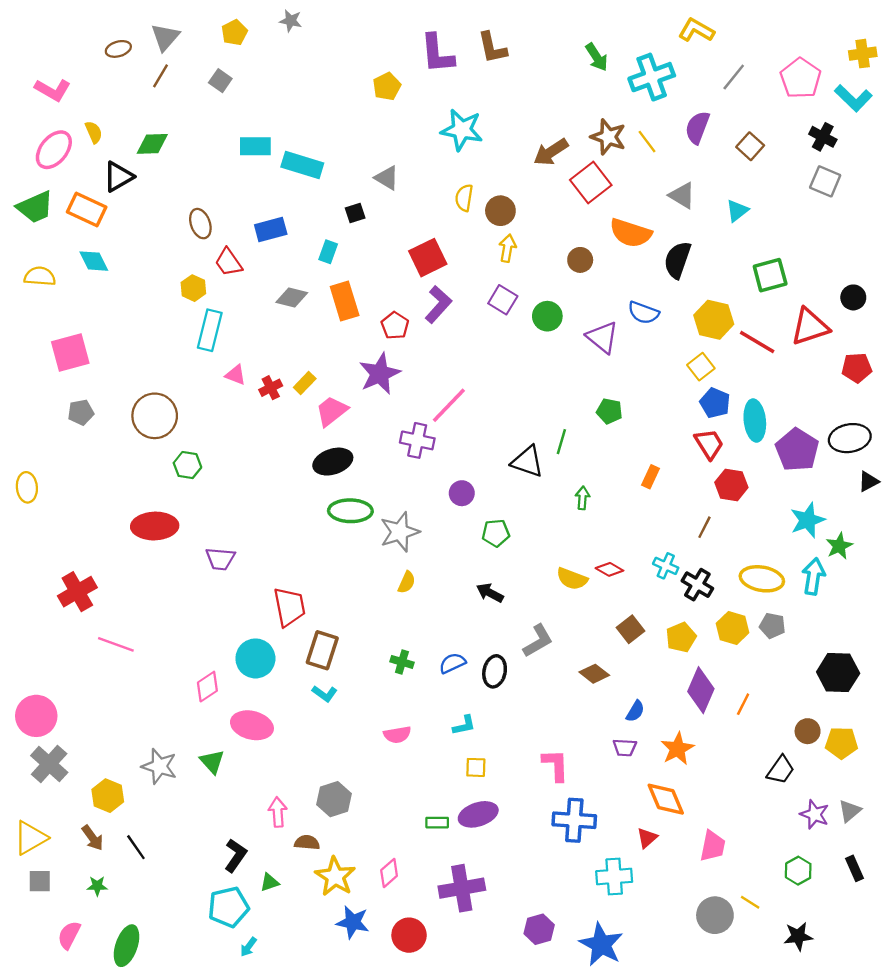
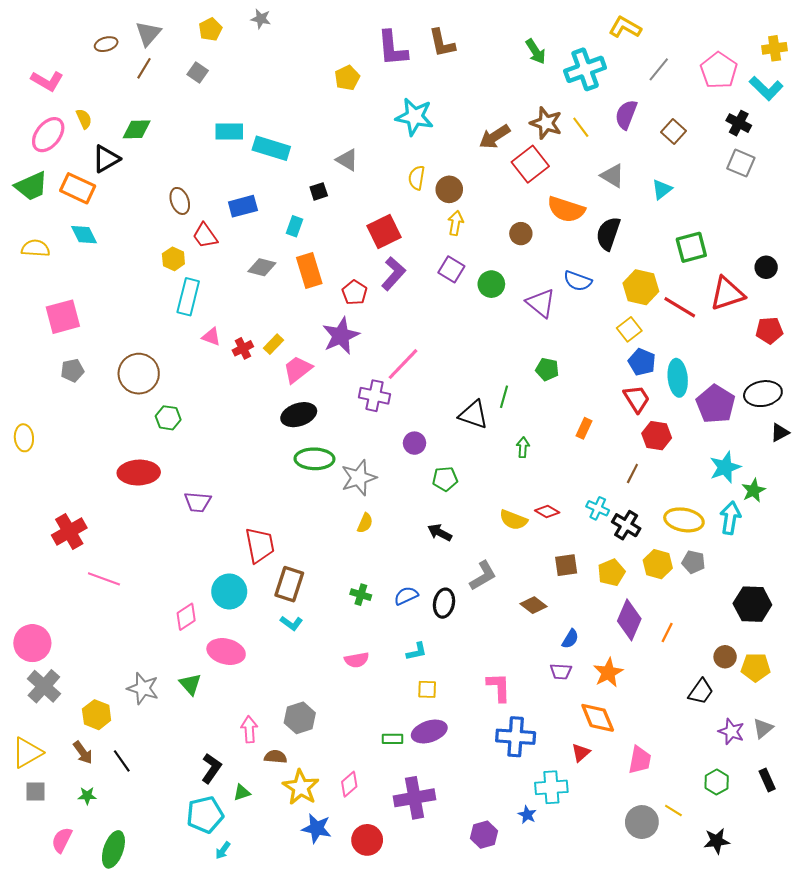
brown square: (631, 629) -> (566, 565), turned 30
blue star: (601, 944) -> (527, 815), moved, size x0.5

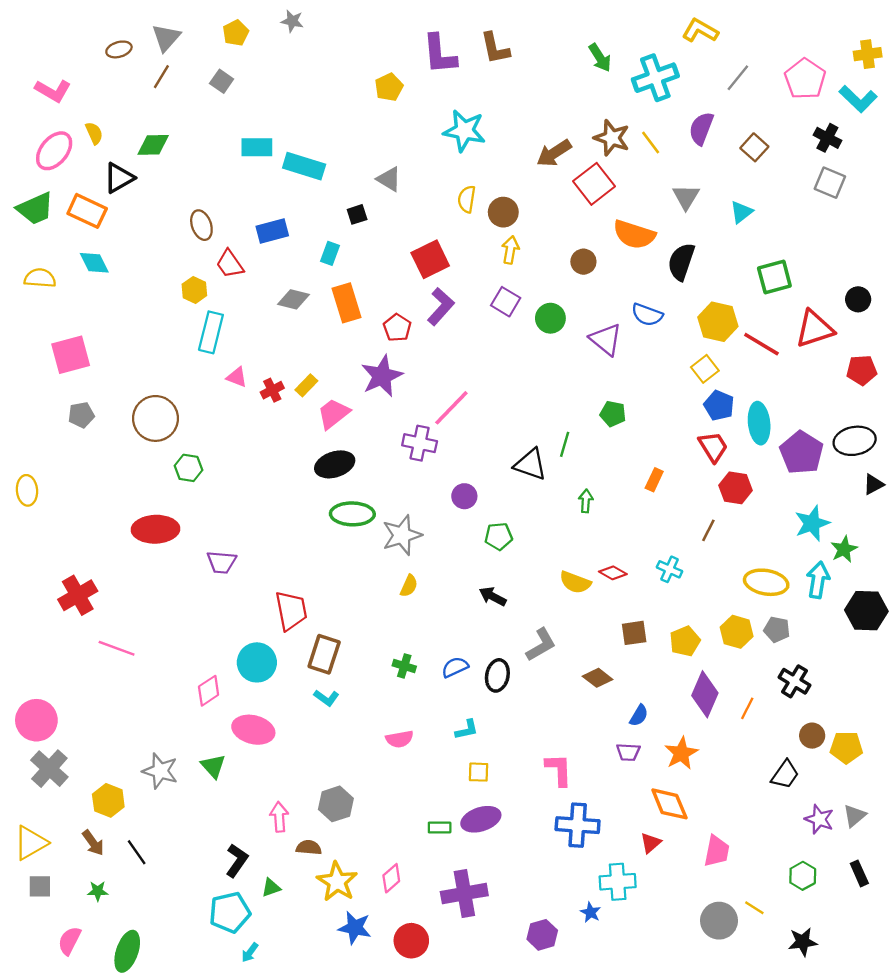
gray triangle: (612, 176) -> (686, 197), turned 30
black cross: (626, 525) -> (794, 681), moved
black hexagon: (752, 604) -> (866, 611), moved

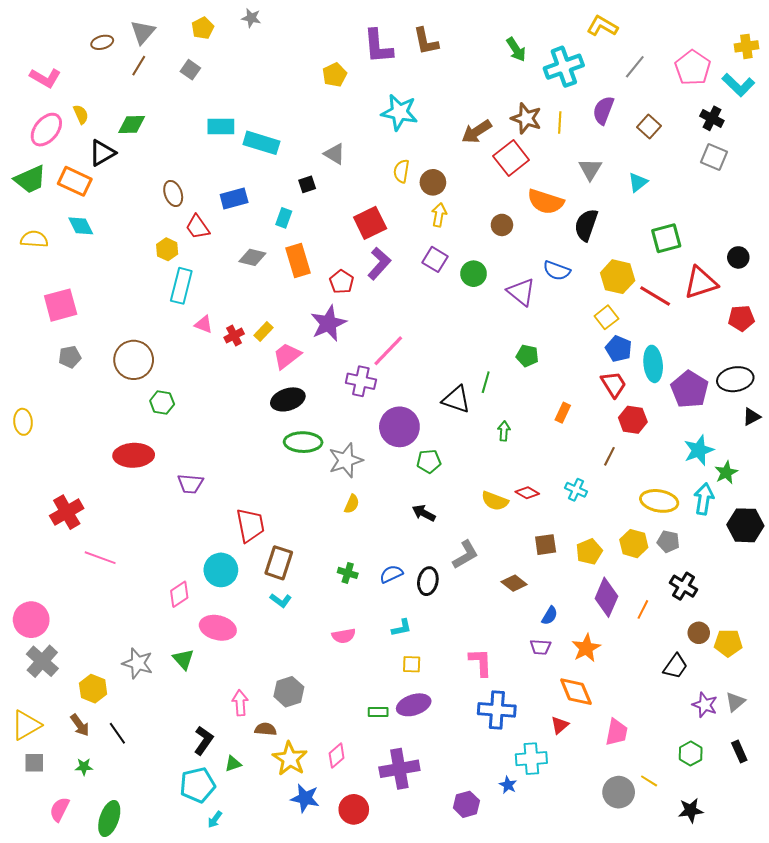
yellow line: (651, 143) -> (560, 122), turned 40
purple circle: (464, 496) -> (399, 427), size x1.8

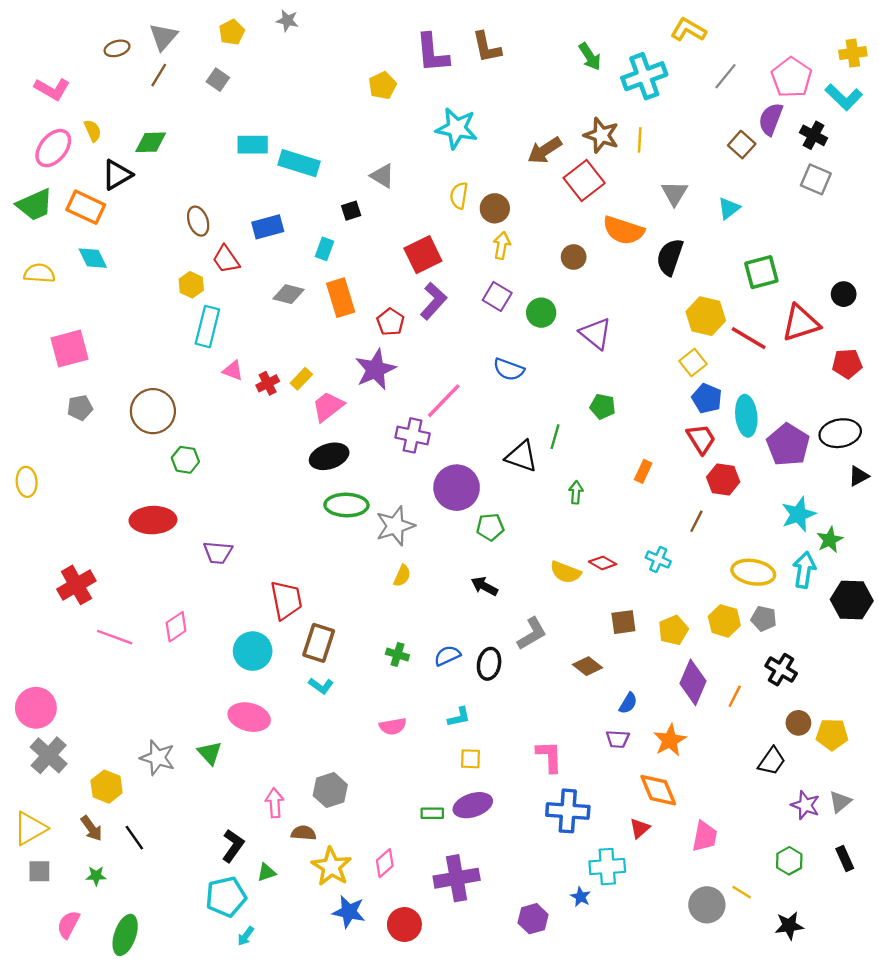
purple semicircle: (603, 110) -> (771, 119), moved
blue semicircle: (557, 271) -> (509, 369), moved
pink diamond: (179, 594) -> (176, 627), moved

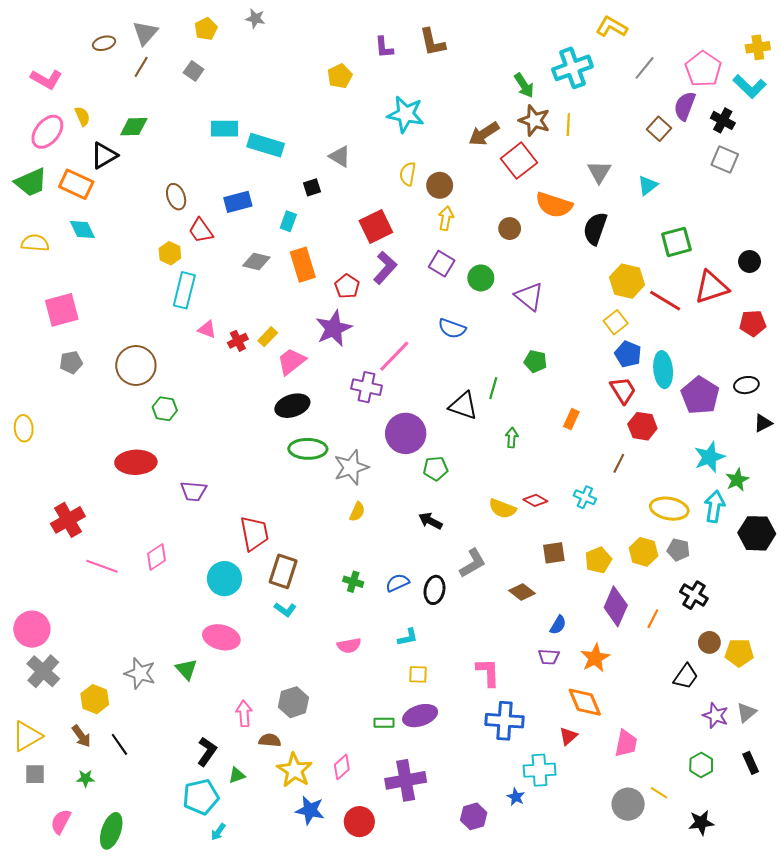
purple L-shape: (432, 53) -> (384, 47), size x0.6
green arrow: (590, 57) -> (524, 85), moved
black ellipse: (840, 433) -> (746, 385), size x0.7

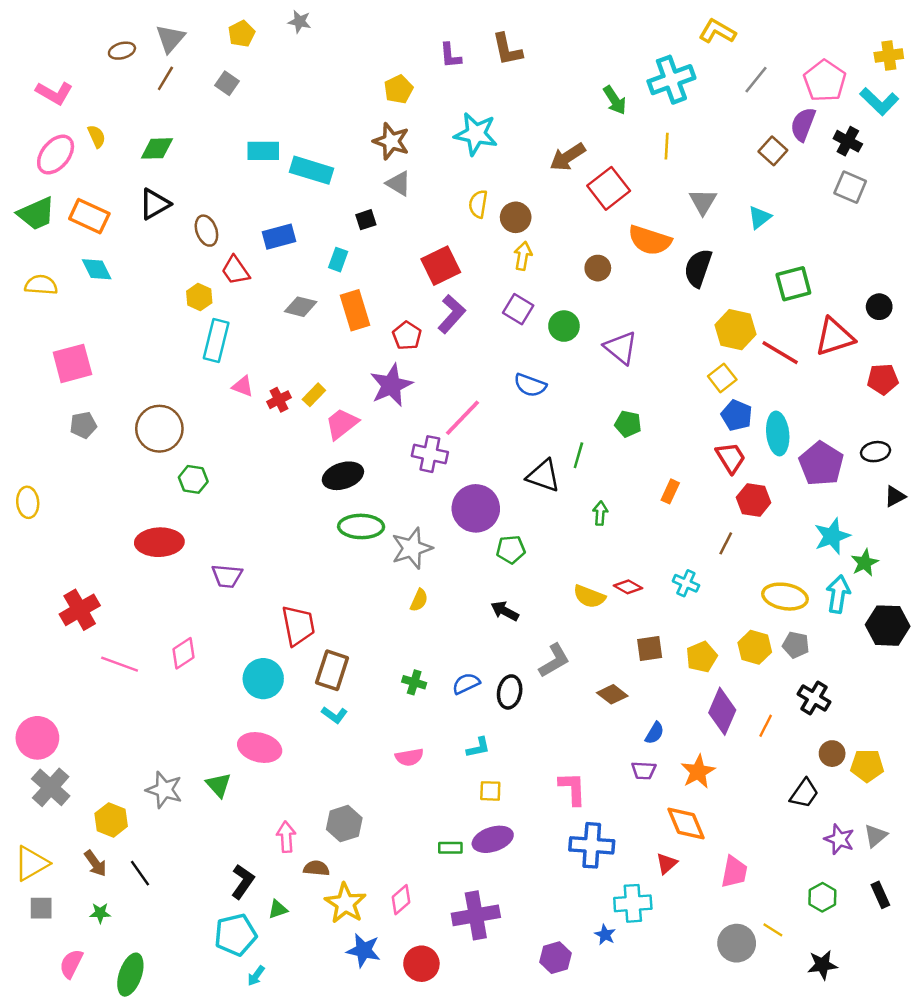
brown star: (534, 120) -> (391, 141), moved
black triangle: (104, 155) -> (155, 204), moved

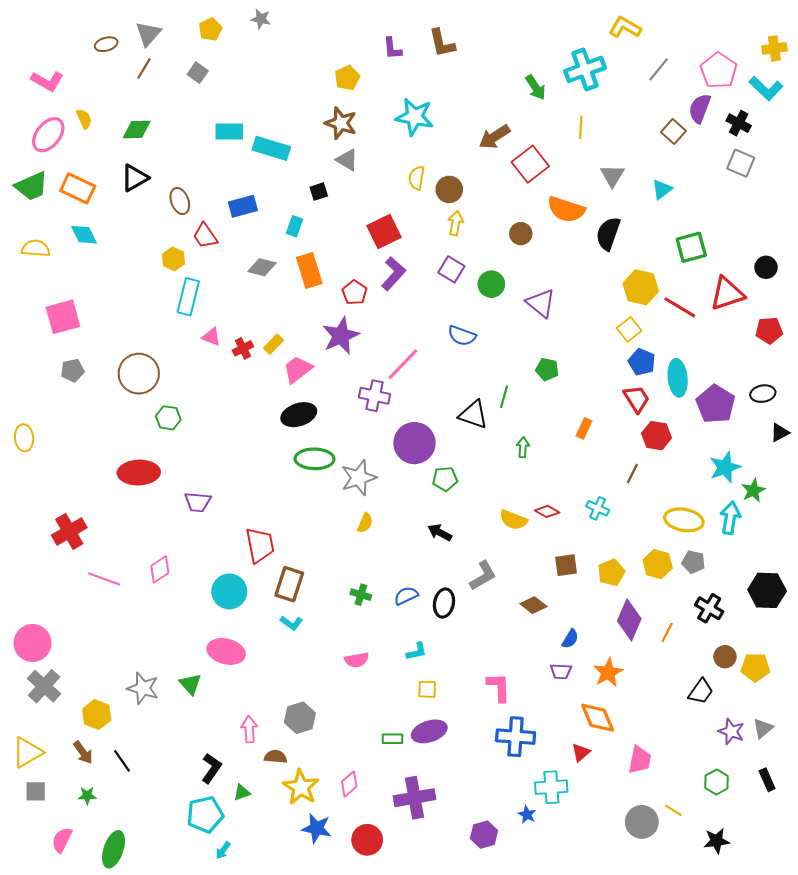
black hexagon: (888, 626) -> (767, 590), moved

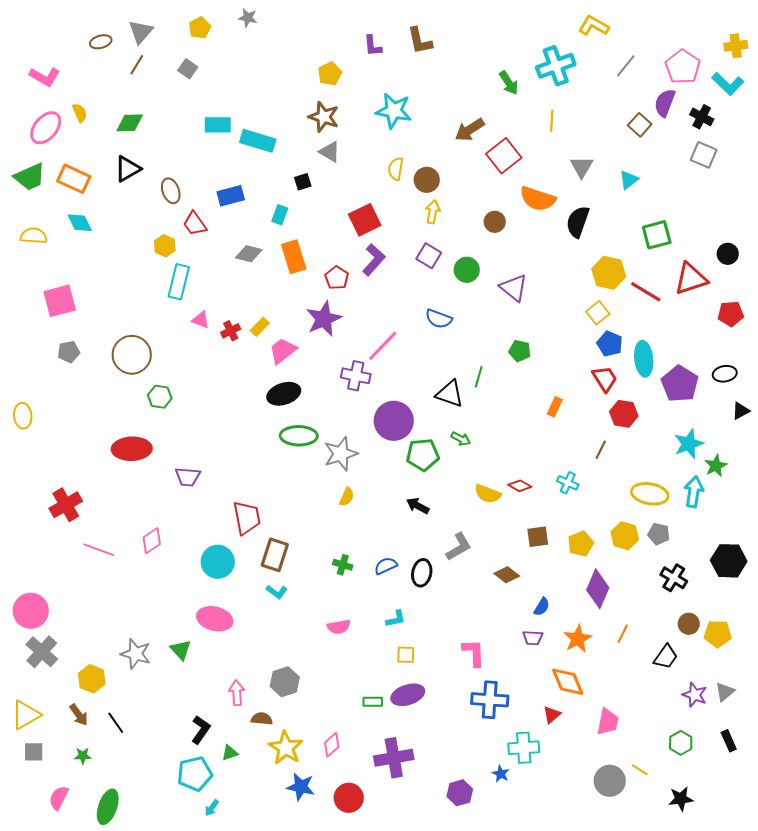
green arrow: (523, 447) -> (461, 439), moved, turned 114
green pentagon: (445, 479) -> (423, 455), size x1.4
orange line: (667, 632) -> (623, 634), moved

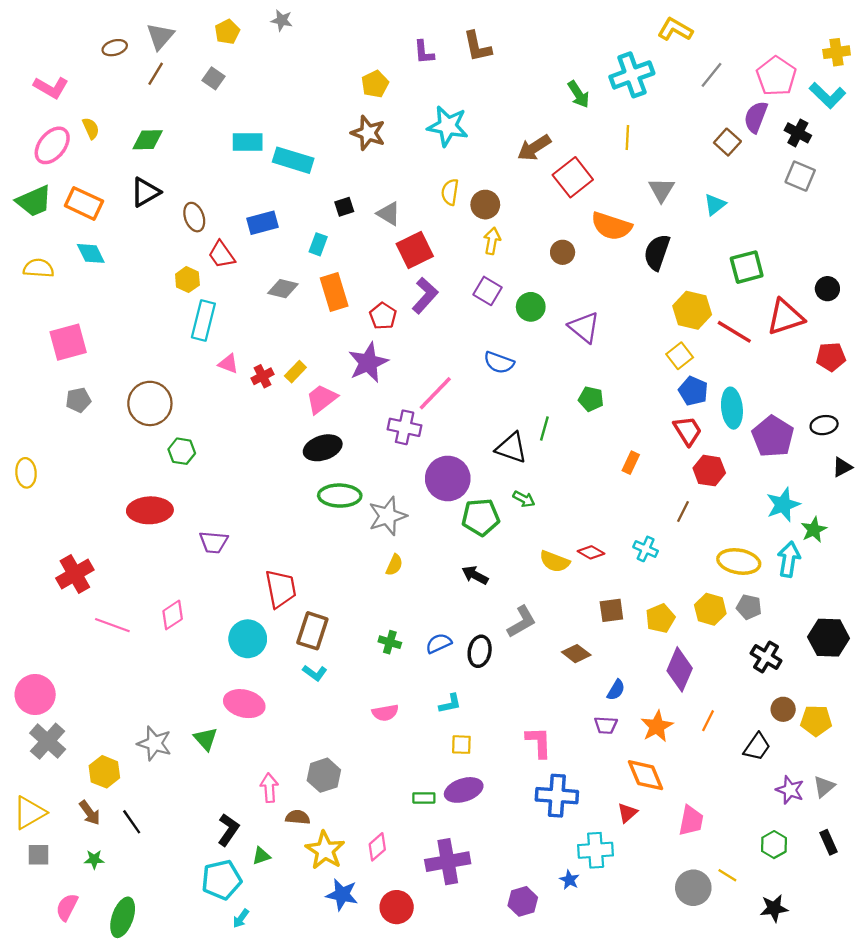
gray triangle: (330, 152) -> (389, 214), moved

